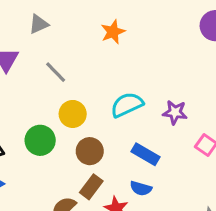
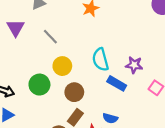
cyan semicircle: (127, 105) -> (100, 60), turned -80
blue rectangle: (145, 154) -> (117, 83), moved

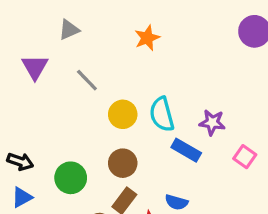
yellow circle: (62, 66) -> (123, 114), moved
green circle: (39, 85) -> (71, 178), moved

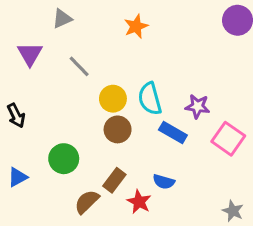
pink square: (245, 157) -> (228, 139), size x1.5
black arrow: (20, 162) -> (16, 116), moved, turned 45
brown circle: (123, 163) -> (118, 129), moved

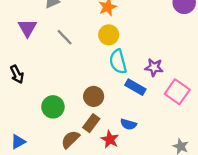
yellow circle: (113, 99) -> (109, 35), moved
brown circle: (118, 129) -> (94, 96), moved
blue triangle: (18, 177) -> (18, 142), moved

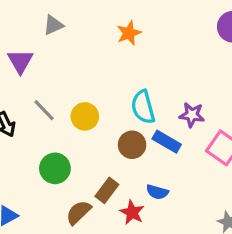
yellow circle: (109, 35) -> (85, 116), moved
gray line: (65, 37) -> (44, 110), moved
brown circle: (94, 96) -> (132, 145), moved

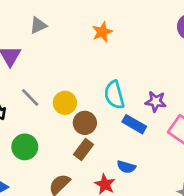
brown circle: (132, 145) -> (85, 123), moved
green circle: (55, 168) -> (25, 147), moved
brown rectangle: (107, 190) -> (84, 150), moved

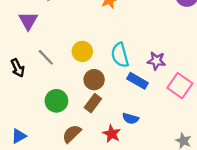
yellow circle: (65, 103) -> (82, 51), moved
green circle: (25, 147) -> (56, 101), moved

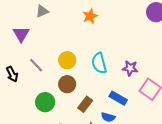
brown circle: (94, 80) -> (67, 84), moved
blue rectangle: (138, 81) -> (118, 98), moved
brown rectangle: (93, 103) -> (85, 104), moved

